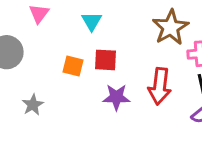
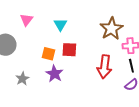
purple star: (116, 97) -> (54, 74), moved, turned 30

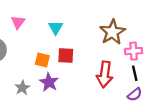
gray star: (22, 79) -> (22, 88), moved

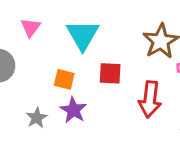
cyan triangle: (56, 28) -> (83, 35), size x1.6
red square: (66, 56) -> (110, 73), moved

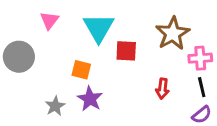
red square: (110, 73) -> (126, 51), moved
red arrow: (150, 99) -> (163, 89), size x0.6

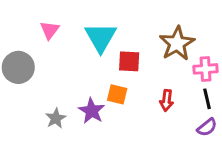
orange square: (81, 70) -> (117, 94), moved

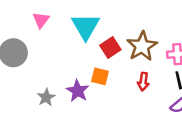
brown star: (177, 43) -> (142, 46), moved
red square: (129, 61) -> (110, 48), turned -36

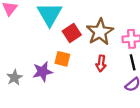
purple star: (78, 91) -> (43, 72), turned 30

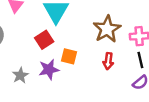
red square: (72, 33) -> (44, 40), moved

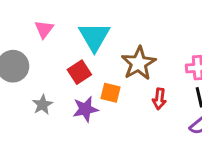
brown star: (107, 29) -> (139, 63), moved
gray star: (20, 75) -> (42, 105), moved

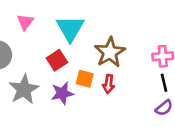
red arrow: (159, 99) -> (109, 84), moved
gray star: (42, 105) -> (24, 89), size x1.6

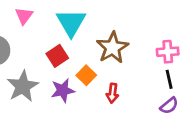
orange square: (85, 79) -> (86, 75), turned 30
red arrow: (109, 84) -> (112, 93), moved

